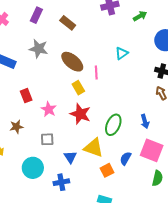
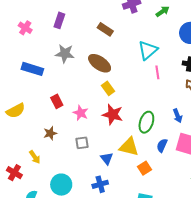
brown rectangle: (68, 23) -> (105, 29), moved
cyan triangle: (122, 53) -> (148, 50), size x1.5
pink line: (96, 72) -> (157, 72), moved
blue semicircle: (126, 158) -> (162, 145), moved
cyan circle: (33, 168) -> (61, 185), moved

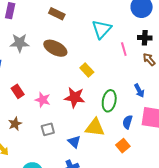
pink line: (157, 72) -> (124, 49), moved
yellow rectangle: (108, 88) -> (87, 70), moved
orange square: (145, 168) -> (123, 146), moved

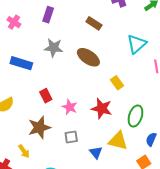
brown star: (15, 124) -> (39, 128), size x1.6

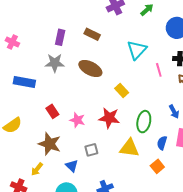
purple rectangle: (48, 15) -> (60, 37), moved
brown star: (39, 128) -> (50, 144), turned -30
gray square: (71, 137) -> (91, 150), moved
yellow arrow: (24, 151) -> (37, 169), turned 80
blue triangle: (96, 152) -> (72, 166), moved

